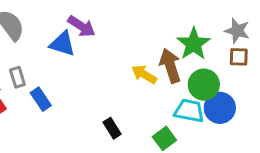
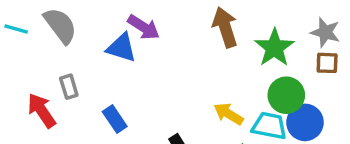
brown arrow: (170, 66) -> (225, 27), moved
yellow arrow: (144, 74) -> (229, 114), moved
blue rectangle: (41, 99) -> (115, 119), moved

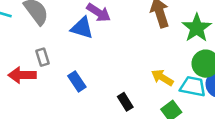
red arrow: (42, 111) -> (22, 75), turned -56

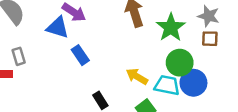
blue rectangle: (77, 81) -> (80, 55), moved

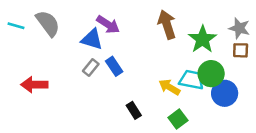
gray rectangle: (19, 56) -> (91, 67), moved, turned 56
cyan trapezoid: (167, 85) -> (191, 80), moved

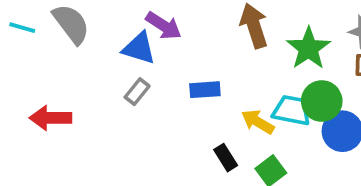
blue rectangle: (114, 66) -> (205, 90), moved, turned -60
black rectangle: (134, 110) -> (226, 158), moved

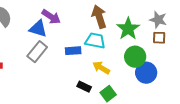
gray rectangle: (137, 92) -> (37, 52), size x1.5
cyan trapezoid: (292, 110) -> (95, 41), moved
black rectangle: (226, 158) -> (84, 87), turned -32

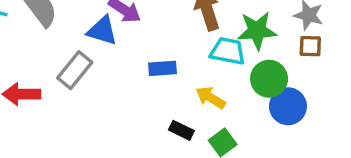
green star: (128, 29) -> (257, 31), turned 30
cyan trapezoid: (95, 41) -> (228, 51), moved
gray rectangle: (37, 52) -> (75, 70), moved

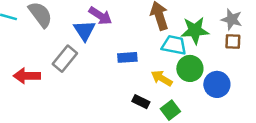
blue triangle: (102, 31) -> (84, 30), turned 40
green circle: (269, 79) -> (190, 68), moved

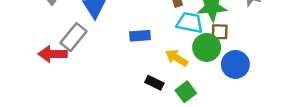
brown square: (233, 41) -> (220, 32), moved
red arrow: (27, 76) -> (53, 54), moved

